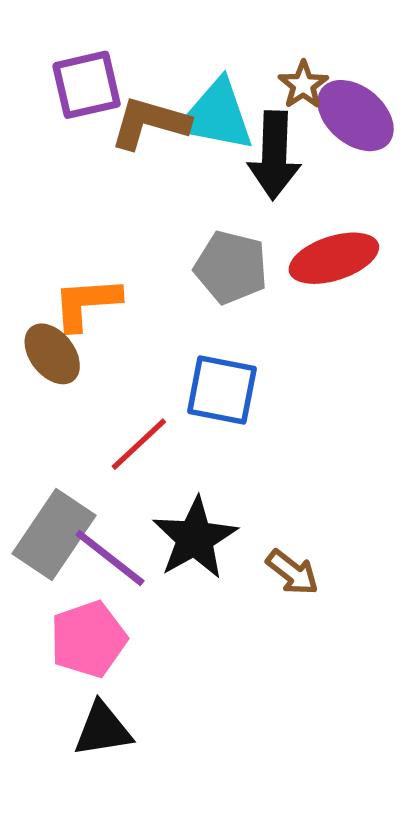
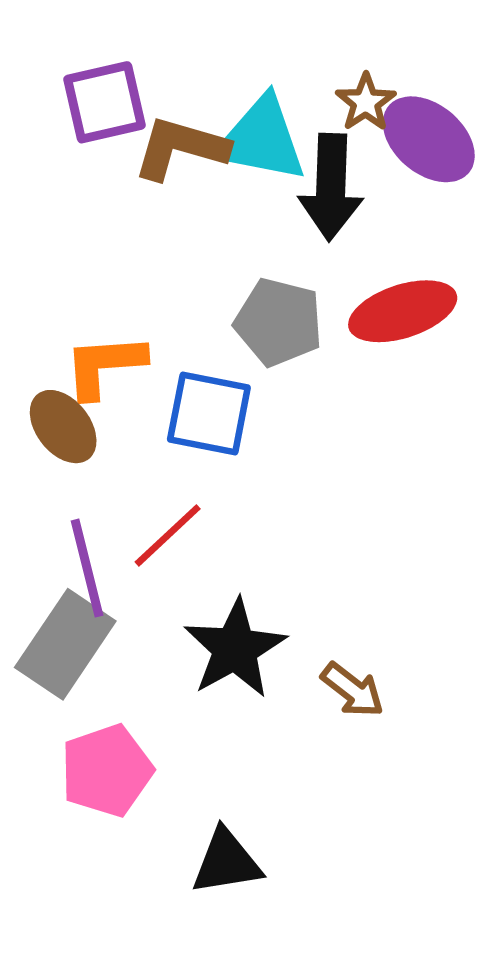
blue square: (222, 390) -> (209, 414), moved
purple line: (110, 558) -> (87, 568), moved, turned 38
black triangle: (103, 729) -> (226, 862), moved

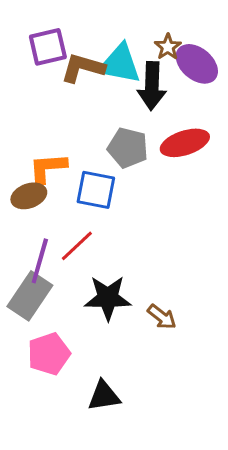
brown ellipse: (63, 427) -> (29, 196), turned -72
purple line: (87, 568) -> (40, 261), turned 30
black star: (235, 649) -> (108, 298), turned 30

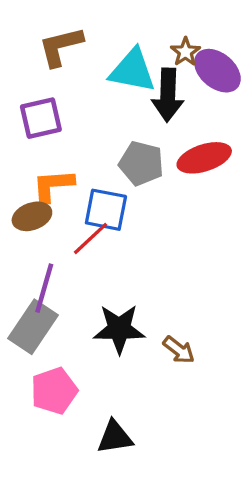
purple square: (48, 47) -> (41, 118), moved
brown L-shape: (83, 68) -> (61, 46), moved, turned -30
red line: (77, 246) -> (90, 238), moved

